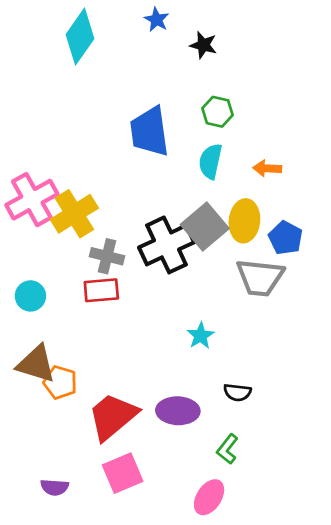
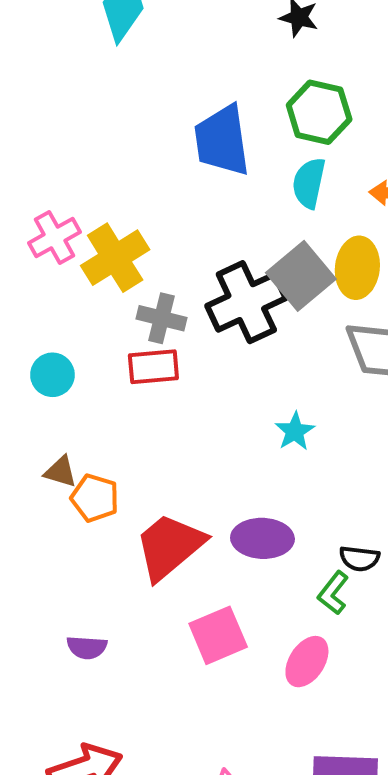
green hexagon: (218, 112) -> (319, 112), size x1.4
pink cross: (32, 200) -> (54, 237), size x0.7
brown triangle: (36, 364) -> (61, 472), size x0.6
black semicircle: (237, 392) -> (359, 559), moved
pink square: (123, 473) -> (218, 635), moved

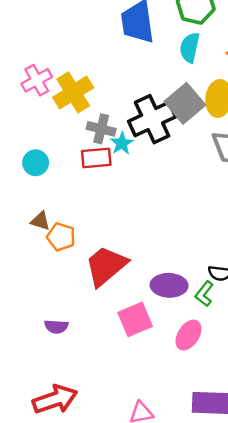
cyan star: (295, 431) -> (122, 143), moved
purple ellipse: (262, 538) -> (169, 285), moved

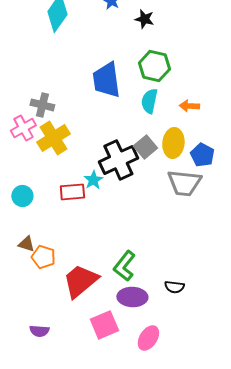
gray square: (185, 103) -> (145, 147), size x0.7
gray cross: (101, 129) -> (42, 105), moved
green L-shape: (204, 294) -> (124, 266), moved, size x1.4

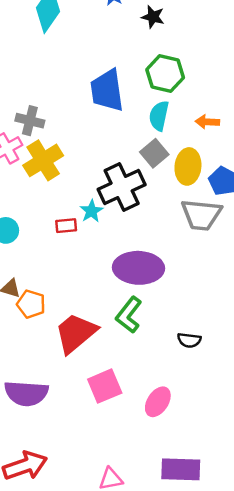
gray square: (145, 147) -> (154, 153), moved
red rectangle: (72, 192) -> (66, 226), size x0.7
purple ellipse: (132, 297) -> (138, 268), moved, size x1.4
purple semicircle: (39, 331) -> (26, 393), size x1.8

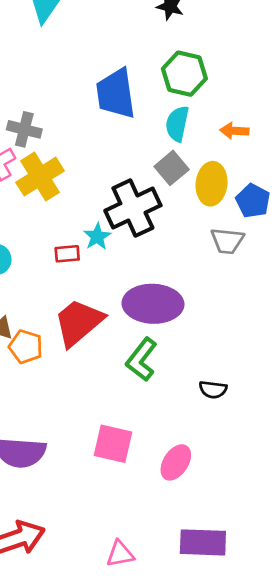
gray trapezoid: (201, 215) -> (227, 241), size x0.7
red trapezoid: (76, 333) -> (79, 322), moved
pink square: (105, 386) -> (113, 444), turned 36

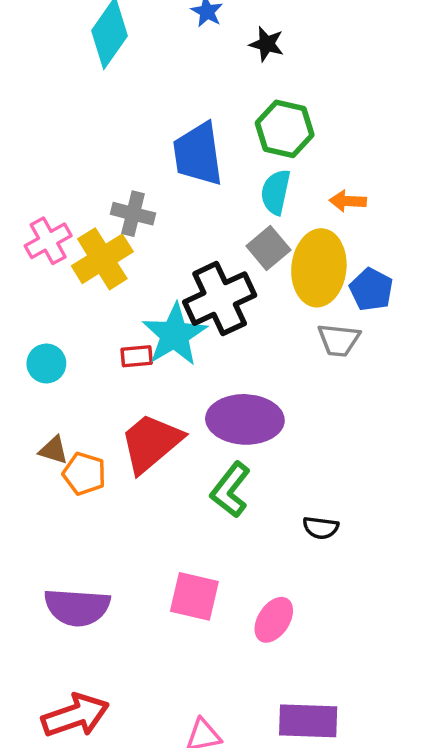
gray cross: (24, 129) -> (133, 214), moved
yellow ellipse: (212, 184) -> (319, 268), size x1.4
cyan star: (97, 237) -> (175, 335), size x1.8

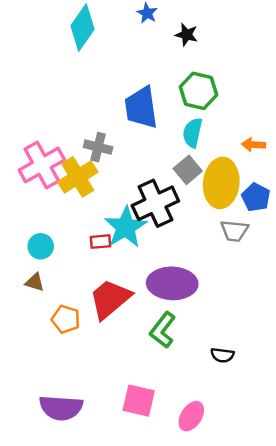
orange arrow: (348, 201) -> (253, 145), moved
pink cross: (48, 241) -> (42, 165), size x1.5
brown triangle: (54, 450) -> (35, 282), moved

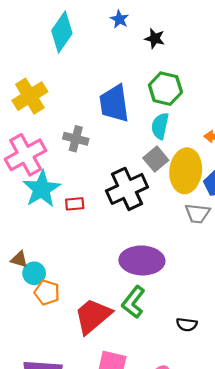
yellow cross: (78, 177) -> (30, 96), moved
cyan star: (126, 227) -> (42, 189), moved
red rectangle: (100, 242) -> (75, 204), moved
cyan circle: (41, 246) -> (34, 273), moved
red trapezoid: (110, 299) -> (93, 316), moved

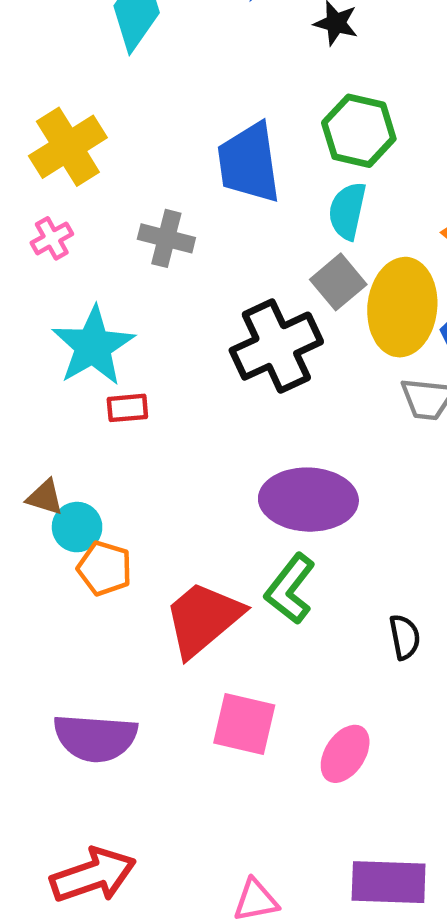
pink cross: (26, 155) -> (52, 238), moved, size x0.5
red rectangle: (75, 204) -> (127, 408), moved
black semicircle: (187, 325) -> (405, 637), turned -108

